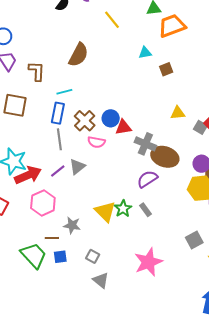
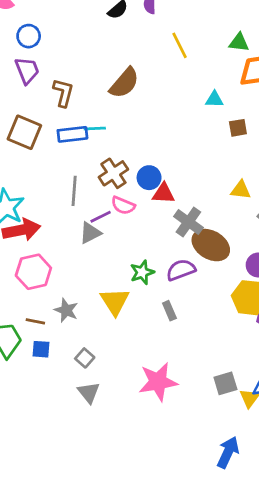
blue rectangle: (58, 113) -> (72, 134), moved, turned 60
purple line: (58, 171) -> (101, 217), moved
green star: (123, 209) -> (142, 272), moved
gray square: (194, 240) -> (225, 383), moved

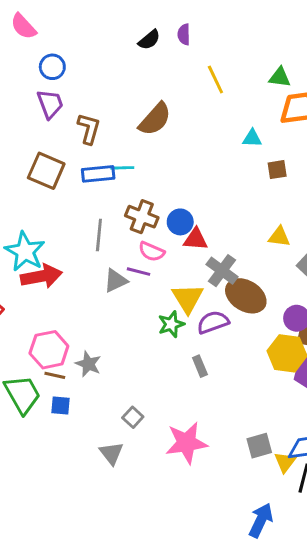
brown cross: (113, 173) -> (142, 217), turned -36
purple line: (101, 217) -> (138, 272), moved, turned 40
pink hexagon: (33, 272) -> (49, 350), moved
yellow triangle: (115, 301) -> (188, 298), moved
gray square: (85, 358) -> (133, 417), moved

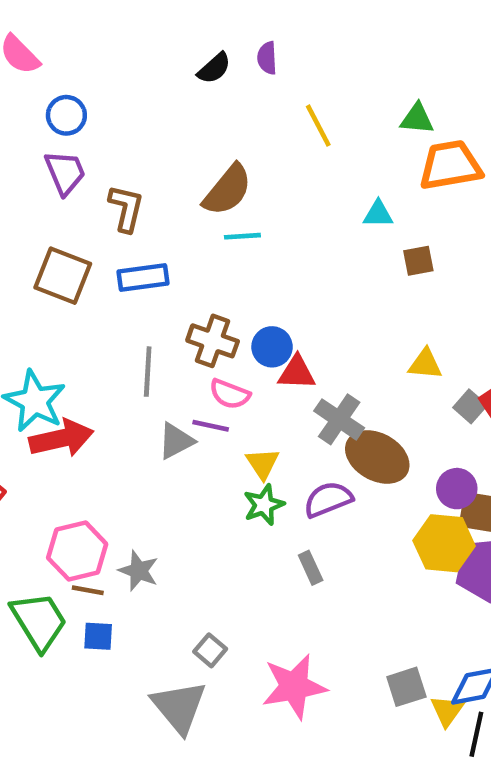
cyan line: (122, 168) -> (242, 236), moved
yellow triangle: (188, 298) -> (262, 464), moved, size x0.7
gray triangle: (111, 453) -> (179, 707), size x1.5

